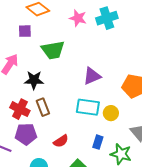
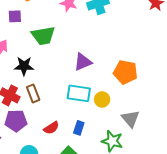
blue rectangle: (98, 142) -> (79, 128), moved

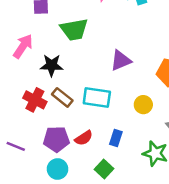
brown rectangle: (33, 93) -> (62, 97), turned -30
cyan rectangle: (79, 93) -> (97, 97), moved
purple pentagon: (16, 121) -> (56, 139), moved

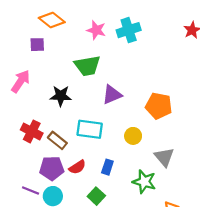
green trapezoid: (74, 30) -> (87, 66), moved
black star: (52, 65) -> (61, 96), moved
brown rectangle: (62, 97) -> (57, 140), moved
purple line: (16, 146) -> (31, 191), moved

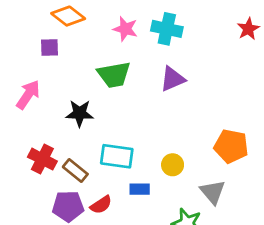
cyan cross: (129, 30) -> (167, 29), turned 30
purple triangle: (112, 95) -> (173, 79), moved
orange pentagon: (159, 106) -> (231, 146), moved
blue rectangle: (107, 167) -> (140, 189), moved, turned 72

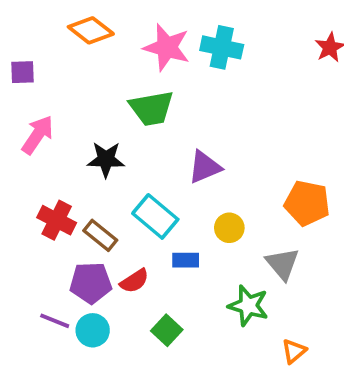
pink star: (125, 29) -> (167, 47), size x1.4
purple square: (50, 47) -> (22, 72), moved
purple triangle: (173, 79) -> (205, 167), moved
cyan rectangle: (117, 156) -> (155, 216), turned 32

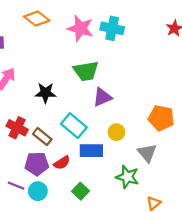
green trapezoid: (151, 108) -> (86, 71), moved
blue rectangle: (186, 260) -> (91, 151), size x1.5

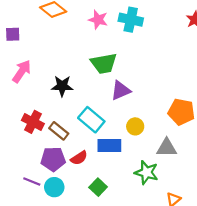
pink star: (80, 28) -> (98, 20), size x0.7
gray triangle: (147, 153) -> (167, 148), turned -50

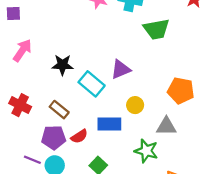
green trapezoid: (104, 63) -> (156, 29), moved
cyan rectangle: (91, 120) -> (92, 84), moved
red cross: (33, 122) -> (20, 105), moved

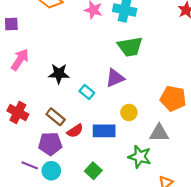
green trapezoid: (156, 29) -> (130, 47), moved
cyan rectangle: (92, 84) -> (87, 92), size x0.6
red semicircle: (79, 136) -> (75, 131), moved

